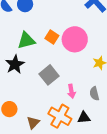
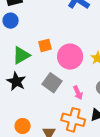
orange square: (52, 37) -> (45, 45), turned -32
pink circle: (75, 39) -> (70, 57), moved

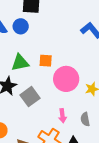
gray square: (52, 83) -> (30, 97), moved

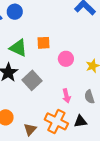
green triangle: (20, 63) -> (18, 48), turned 42
pink circle: (66, 79) -> (66, 59), size x0.6

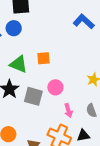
pink circle: (66, 59) -> (55, 87), moved
gray square: (32, 80) -> (33, 96), turned -30

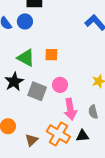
pink arrow: (68, 110) -> (70, 109), size x1.5

